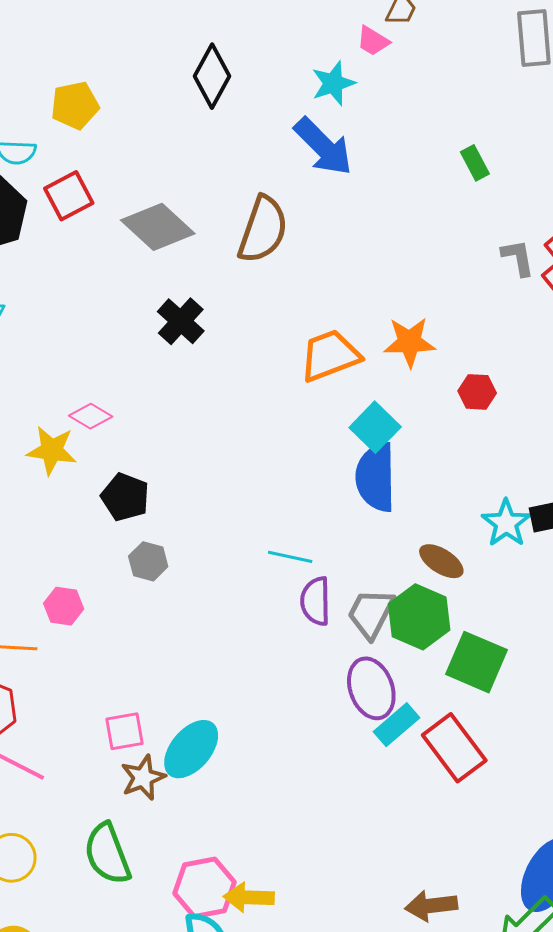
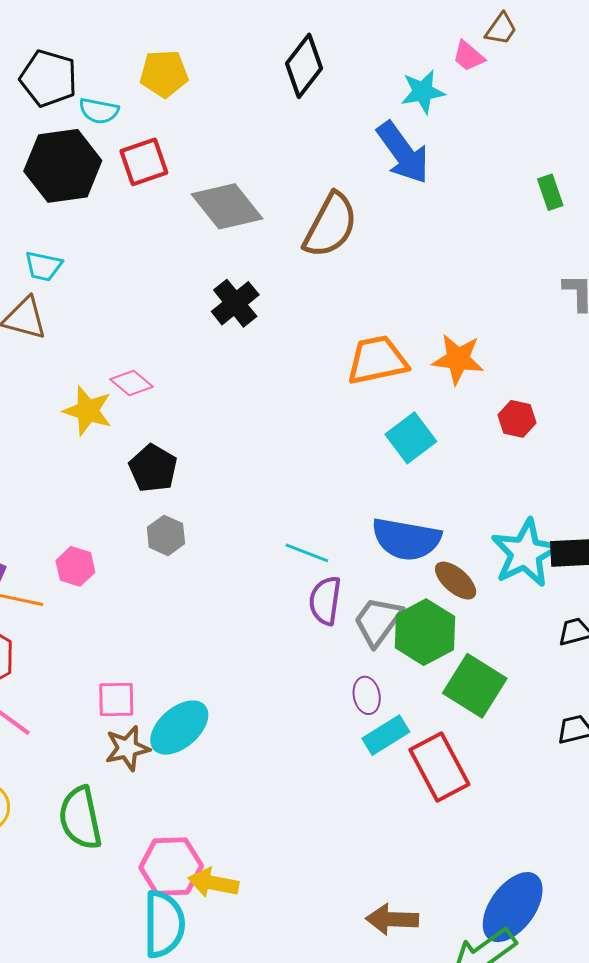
blue semicircle: (376, 477) -> (406, 539), moved, turned -88
cyan star: (506, 523) -> (526, 553), size x1.4
purple ellipse: (371, 688) -> (367, 695), size x0.6

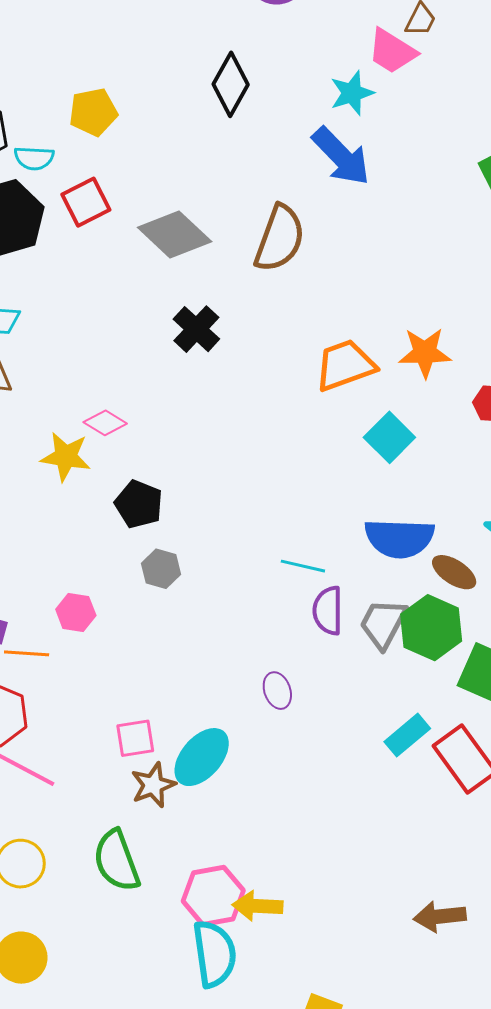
pink trapezoid: (468, 56) -> (392, 51), size x1.5
purple ellipse: (367, 695) -> (277, 691), moved

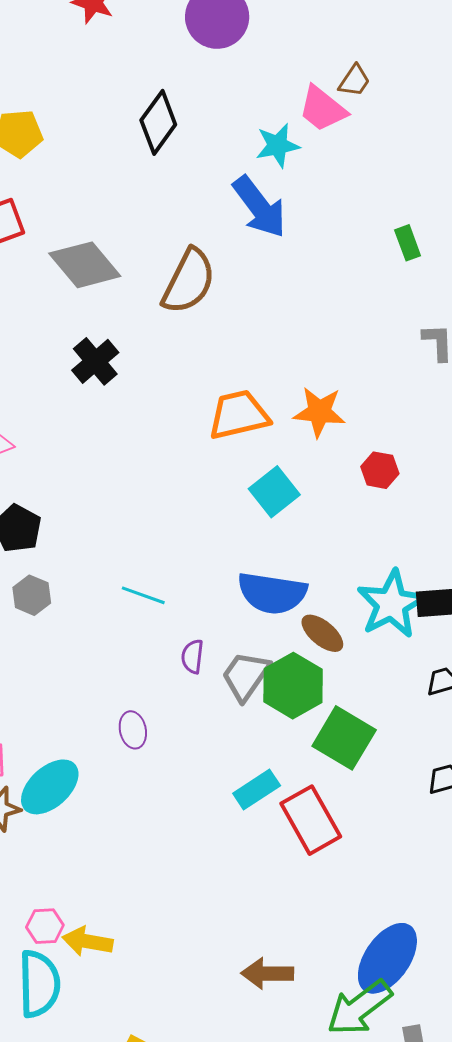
cyan line: (303, 566) -> (143, 595), moved
purple semicircle: (328, 611) -> (192, 656), size x0.7
pink hexagon: (213, 896) -> (45, 926), size x0.6

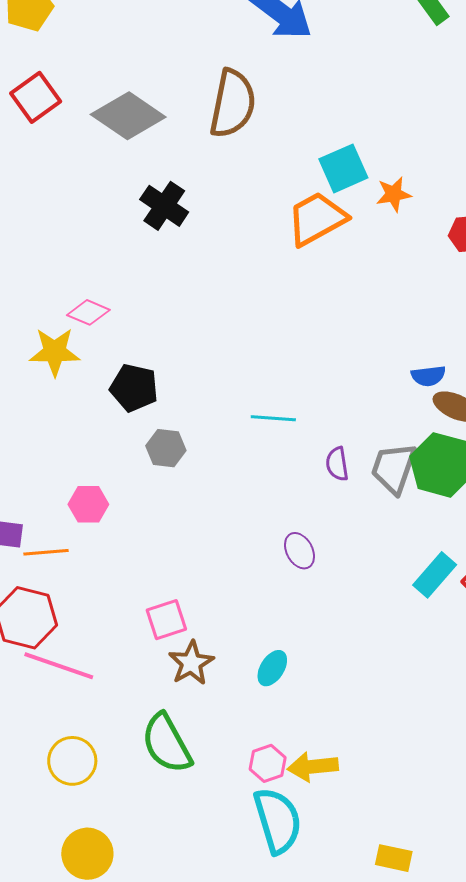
orange star: (319, 412) -> (394, 194), size x0.7
cyan square: (274, 492) -> (343, 168), moved, turned 30
blue semicircle: (272, 593) -> (428, 376), moved, size x0.5
cyan ellipse: (50, 787) -> (272, 668), moved, size x0.6

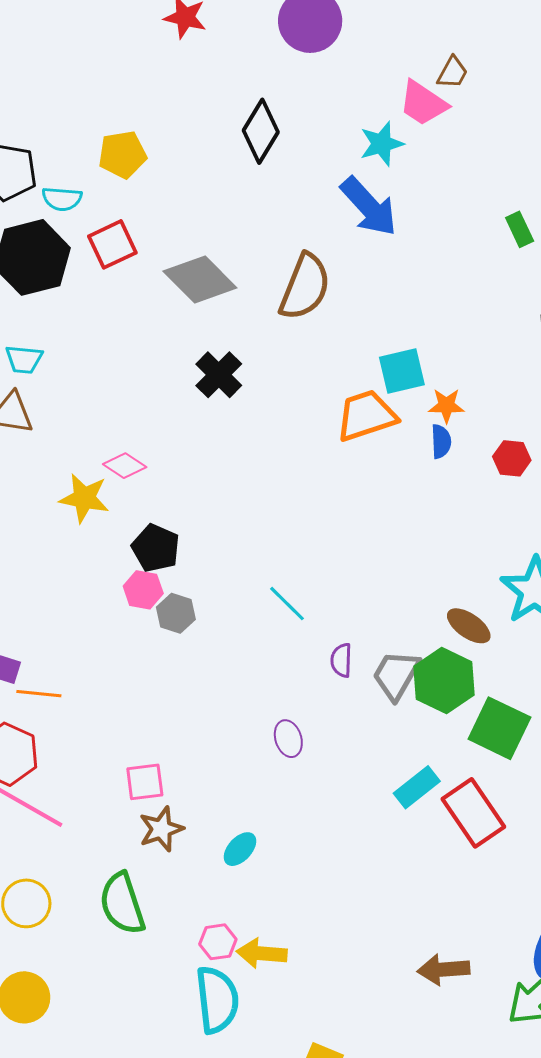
blue semicircle: (428, 376) -> (441, 441), moved, turned -96
cyan line: (273, 418) -> (287, 604), turned 30
pink hexagon: (88, 504) -> (143, 590), moved

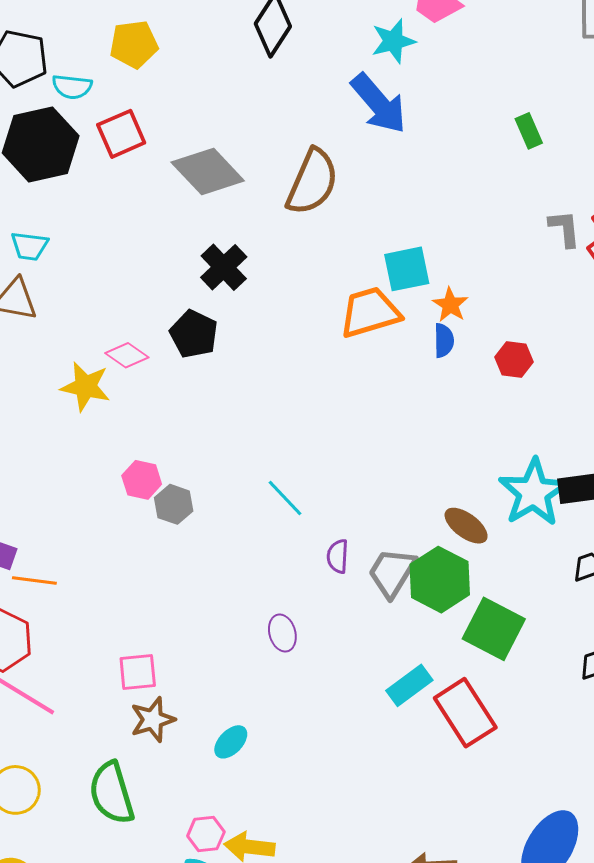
orange star: (446, 406) -> (450, 305), turned 30
black pentagon: (156, 548) -> (194, 334), moved

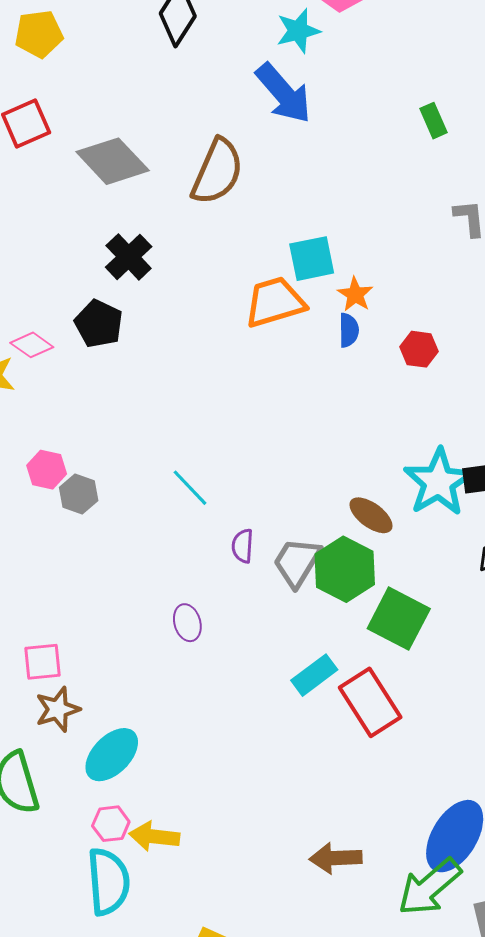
cyan ellipse: (231, 742) -> (112, 755), moved, size x1.6

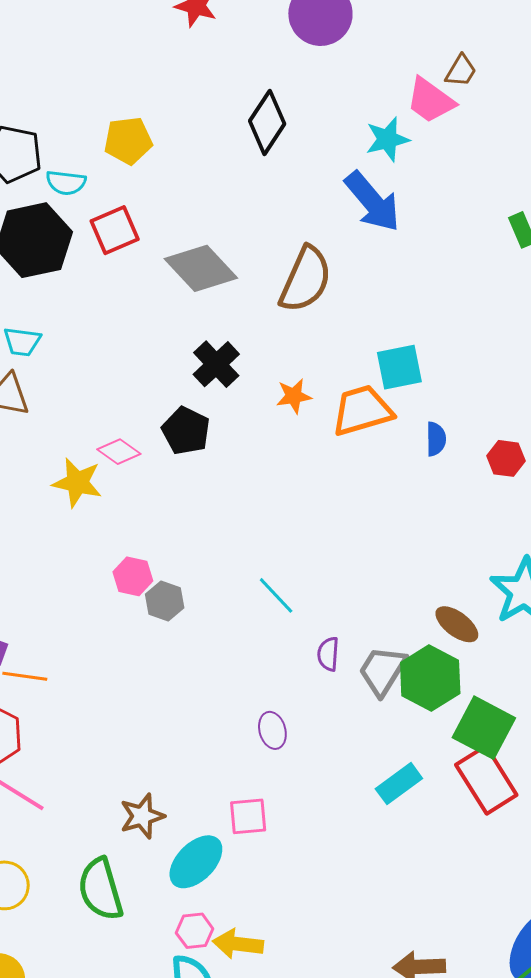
orange star: (355, 294) -> (294, 396), moved, turned 30
pink square: (43, 662) -> (248, 816), moved
red rectangle: (370, 702) -> (486, 780), moved

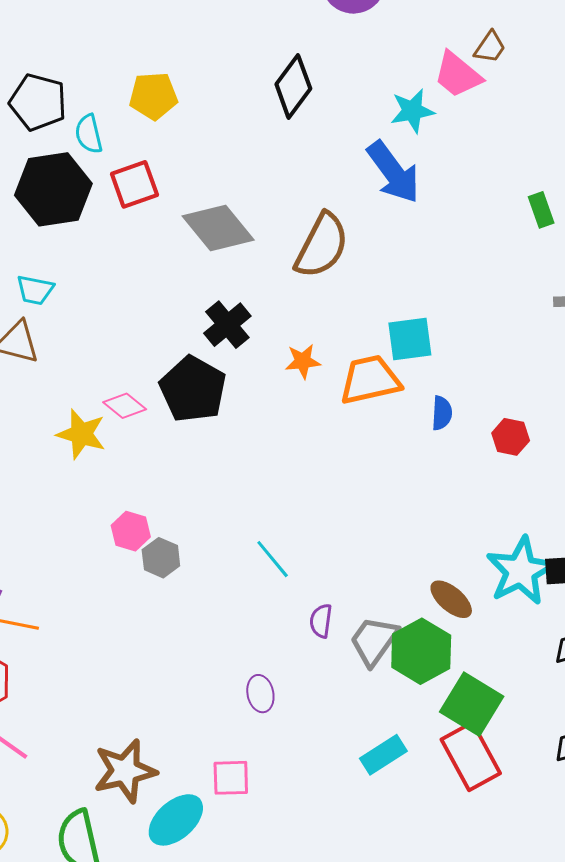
cyan semicircle: (66, 183) -> (89, 134), turned 66
black pentagon: (186, 431) -> (193, 389), size x1.4
brown star: (142, 816) -> (125, 771), size x1.4

